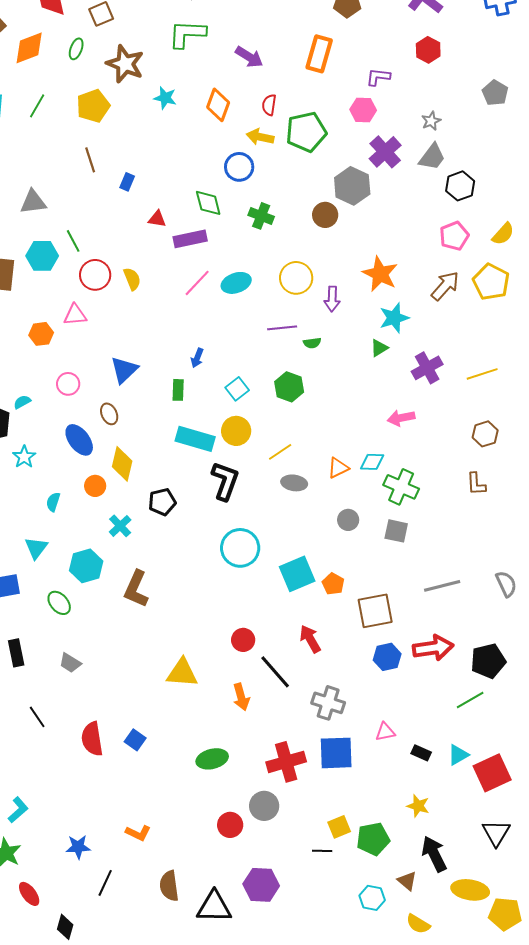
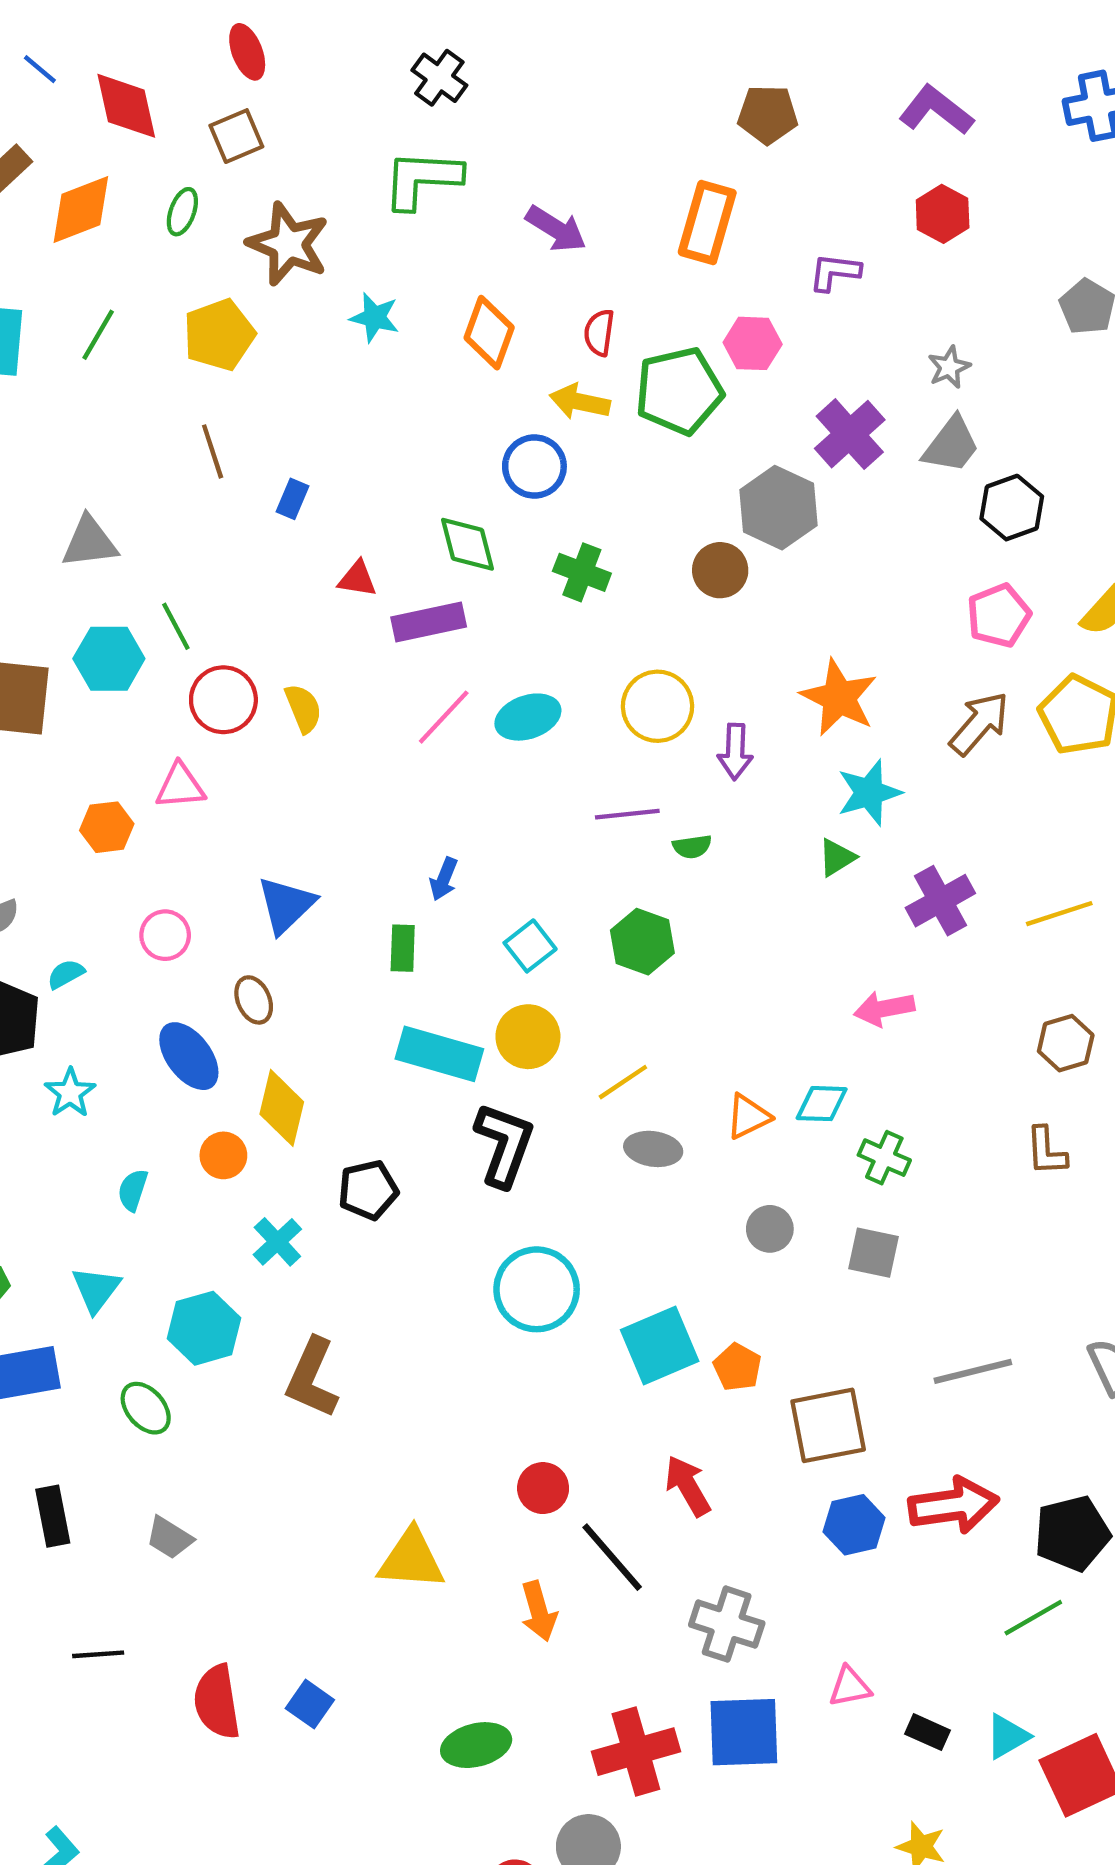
pink hexagon: (363, 110) -> (753, 343), moved
green cross: (401, 487) -> (884, 1158), size x0.7
black line: (37, 717) -> (98, 1654), turned -60

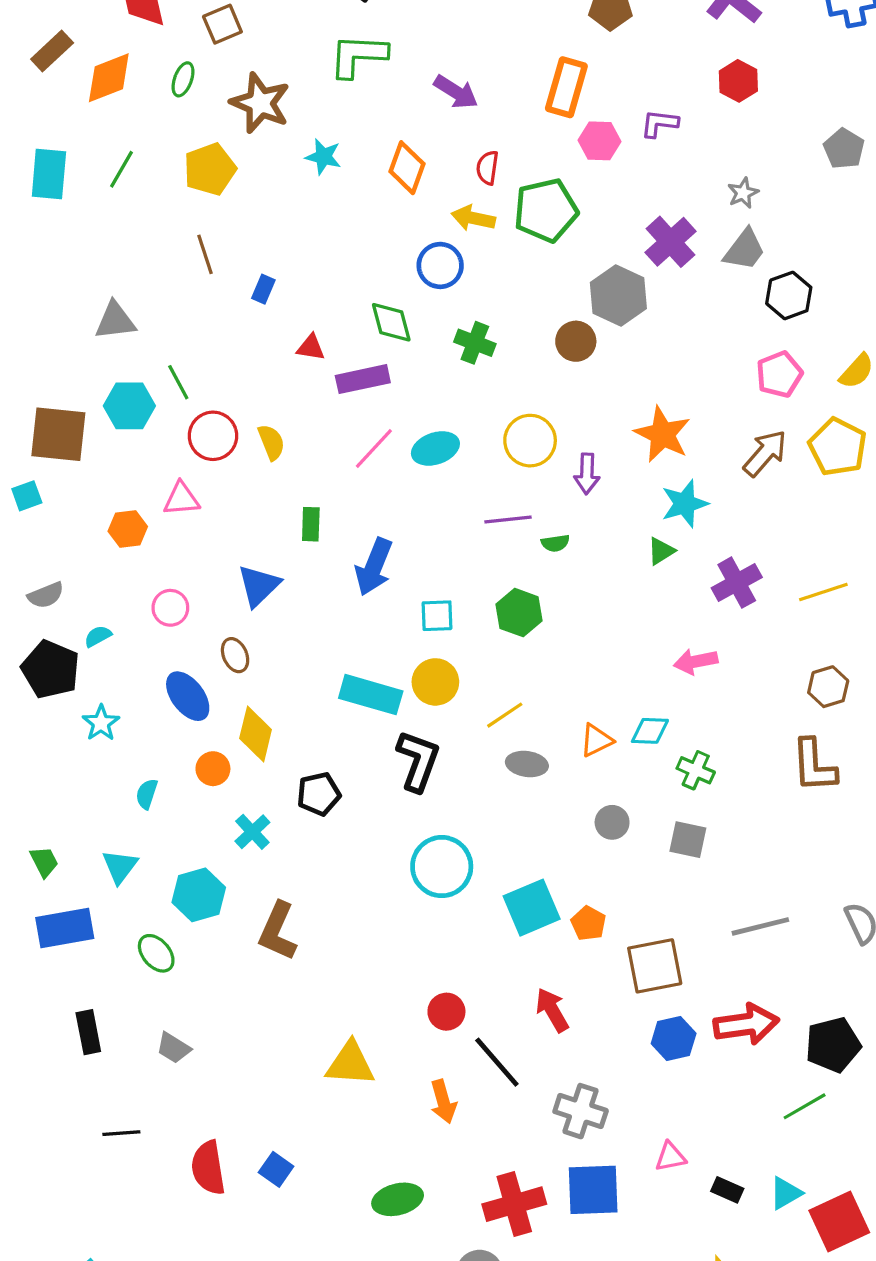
pink hexagon: (753, 343) -> (599, 141), moved
blue arrow: (444, 879) -> (374, 567), size x1.8
cyan square: (530, 946) -> (437, 616), turned 36
green rectangle: (403, 948) -> (311, 524), moved
brown L-shape: (1046, 1151) -> (814, 766), size x1.5

